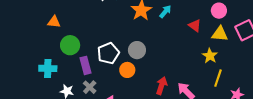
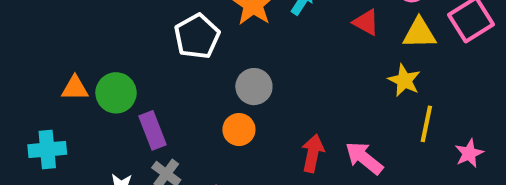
orange triangle: (54, 22) -> (75, 88), moved
white pentagon: (108, 53) -> (197, 36), moved
cyan cross: (48, 68) -> (47, 150), moved

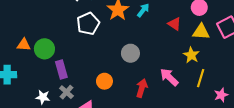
gray circle: (254, 87) -> (130, 53), moved
orange circle: (239, 130) -> (104, 81), moved
pink arrow: (364, 158) -> (169, 77), moved

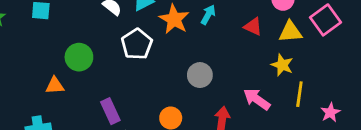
green circle: (44, 49) -> (79, 57), moved

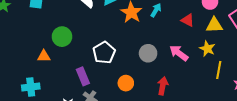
white pentagon: (137, 44) -> (104, 53), moved
pink arrow: (257, 99) -> (179, 53), moved

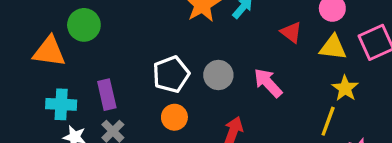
yellow star: (207, 49) -> (345, 88), moved
white pentagon: (104, 53) -> (171, 74), moved
orange triangle: (44, 56) -> (49, 52), size x1.5
cyan cross: (31, 87) -> (61, 104), moved

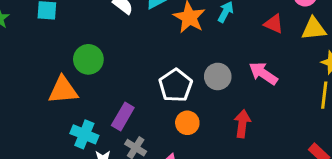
purple rectangle: (107, 95) -> (123, 117), turned 56
cyan cross: (61, 104) -> (84, 134), turned 32

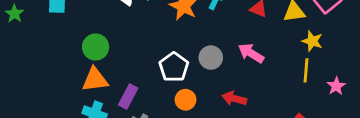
orange triangle: (63, 90) -> (95, 80), moved
red arrow: (242, 124) -> (234, 99), turned -80

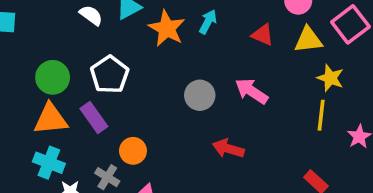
white pentagon: (174, 67) -> (110, 75), moved
purple rectangle: (128, 96) -> (94, 117), moved, turned -65
orange circle: (186, 100) -> (133, 151), moved

